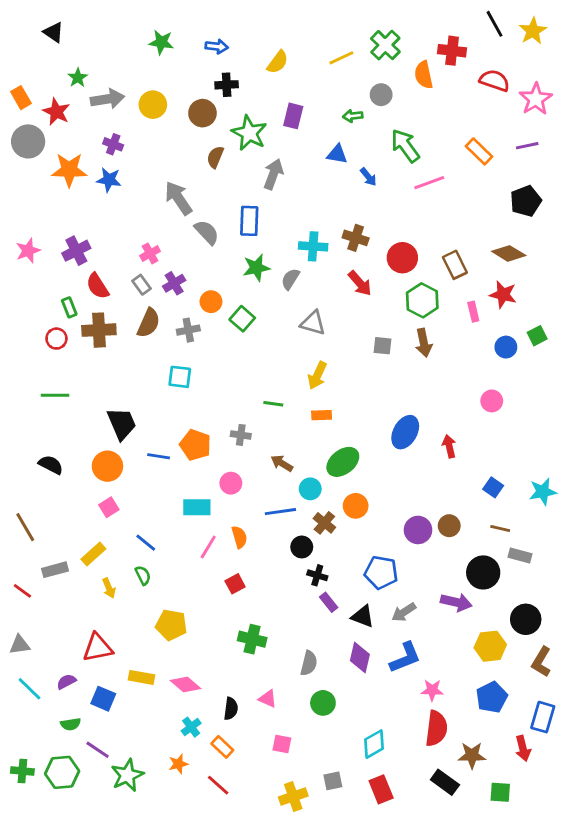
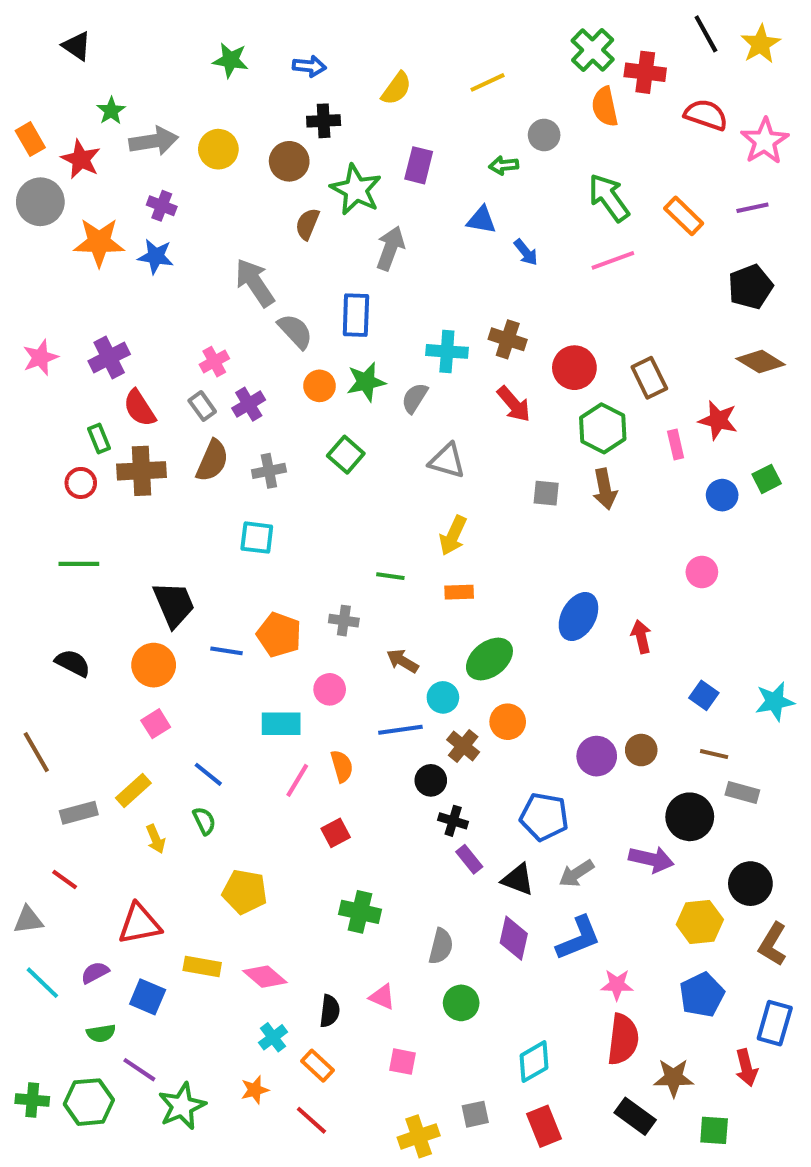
green cross: (385, 45) -> (593, 50), moved
green arrow: (405, 146) -> (609, 198), moved
brown diamond: (509, 253) -> (761, 362), moved
orange circle: (211, 302) -> (320, 386), moved
red line: (22, 591) -> (65, 879), moved

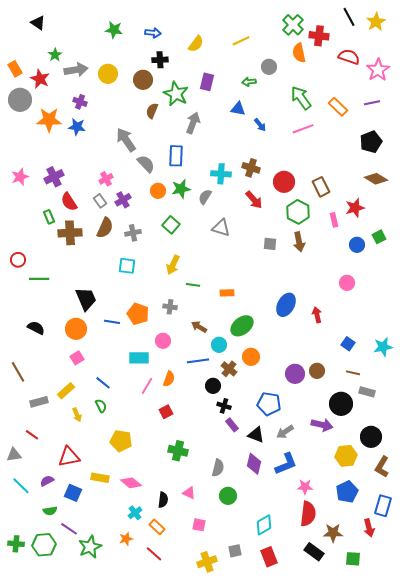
red star: (718, 420) -> (355, 208), turned -30
red circle: (81, 483) -> (18, 260), moved
yellow arrow: (453, 536) -> (173, 265), moved
orange semicircle: (342, 766) -> (169, 379), turned 35

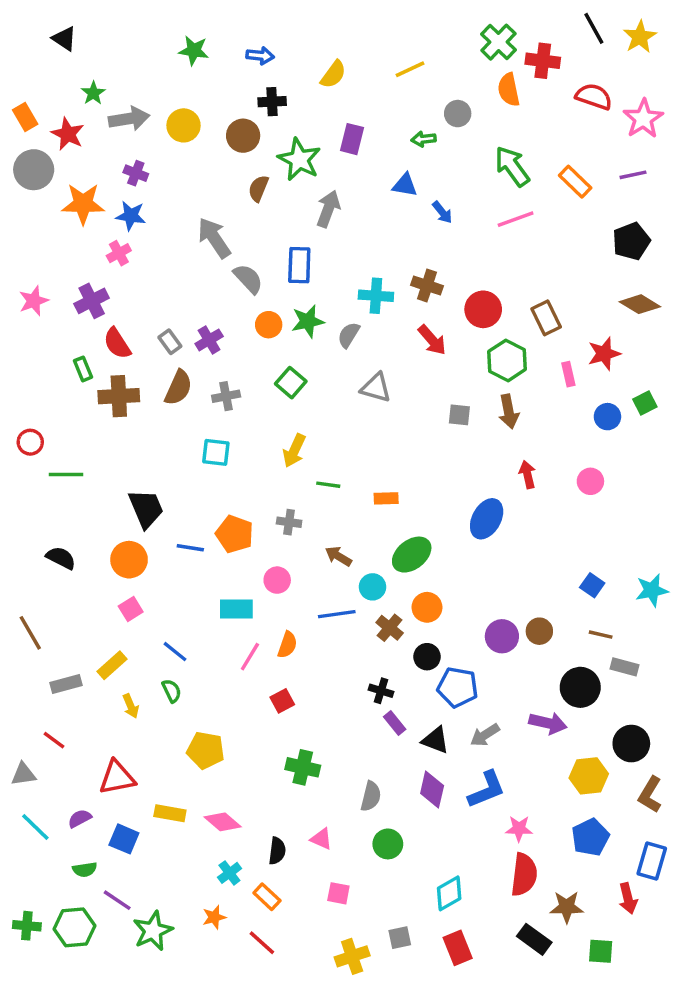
pink cross: (106, 179) -> (119, 253), moved
red arrow: (317, 315) -> (527, 475), moved
black circle: (213, 386) -> (427, 657), moved

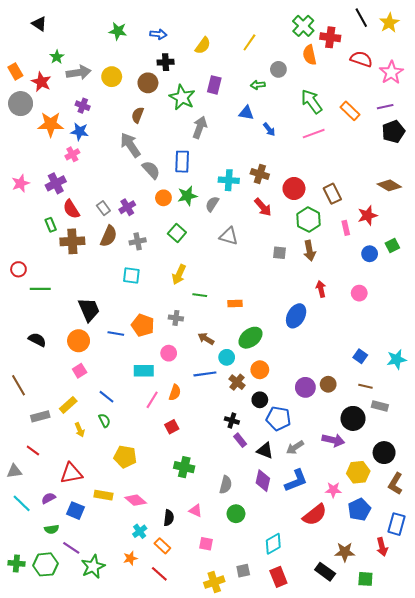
yellow line: (410, 69) -> (249, 42), turned -30
brown semicircle: (258, 188) -> (138, 115), moved
black pentagon: (631, 241) -> (393, 132), moved
pink star: (519, 829) -> (333, 490), moved
red semicircle: (524, 875) -> (315, 515), moved, turned 45

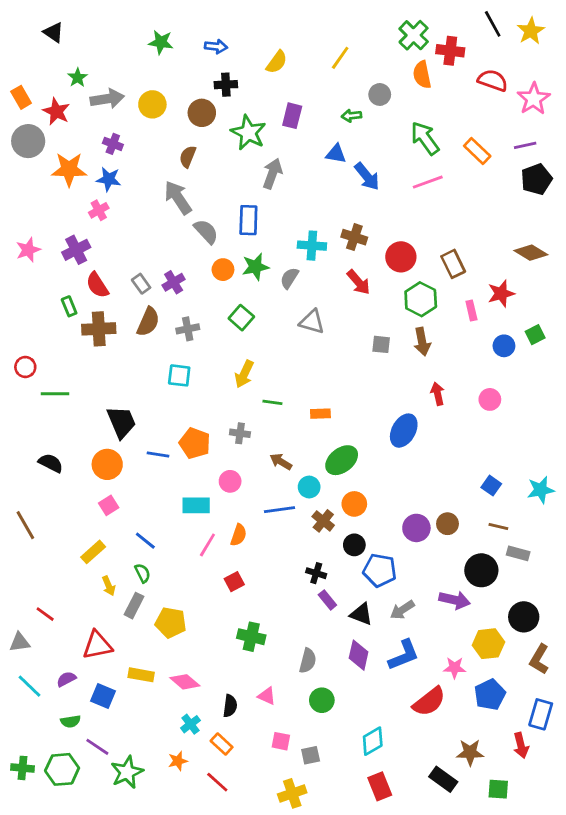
blue arrow: (269, 129) -> (367, 176), size x1.5
gray rectangle: (40, 416) -> (134, 606), moved, turned -48
gray square: (243, 571) -> (311, 755), moved

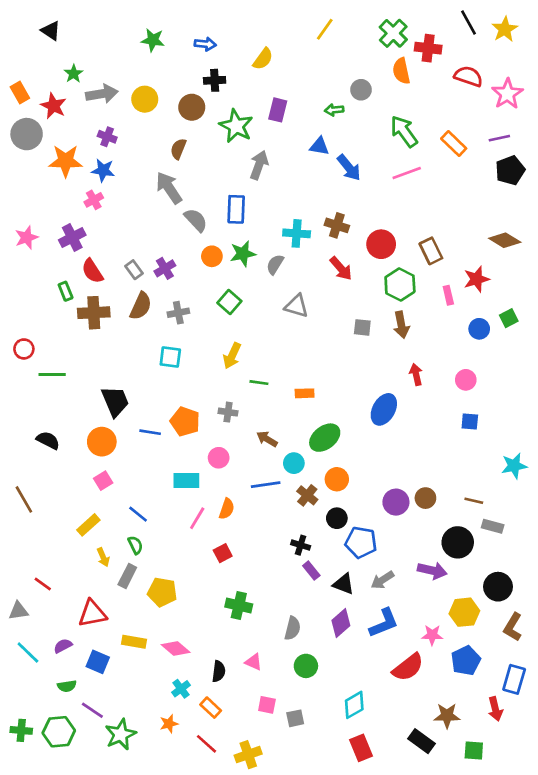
yellow line: (340, 58) -> (325, 29), moved
blue square: (491, 486) -> (470, 421), moved, turned -30
purple diamond: (359, 655) -> (341, 623), turned 36
yellow cross: (292, 793) -> (248, 755), moved

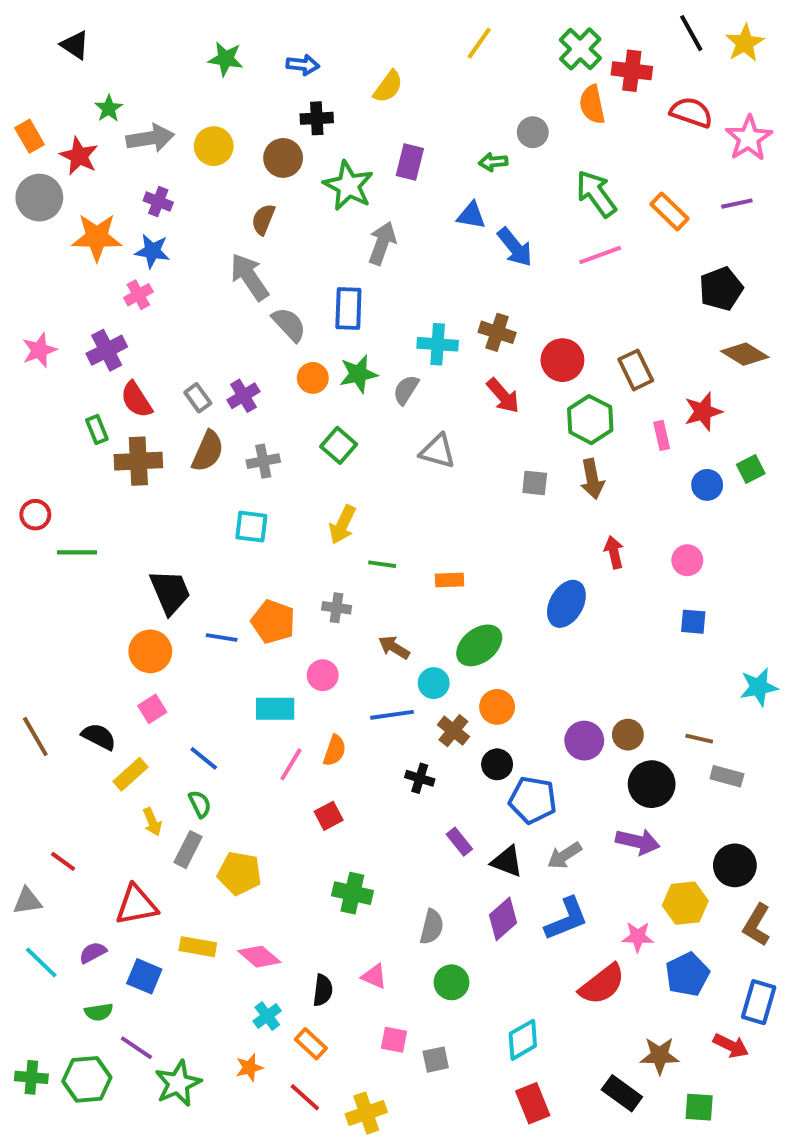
black pentagon: (510, 170) -> (721, 289), moved
black semicircle: (48, 440) -> (99, 737), moved
black circle: (458, 542) -> (652, 784), moved
black cross: (301, 545) -> (420, 778), moved
red arrow: (495, 709) -> (731, 1046), turned -50

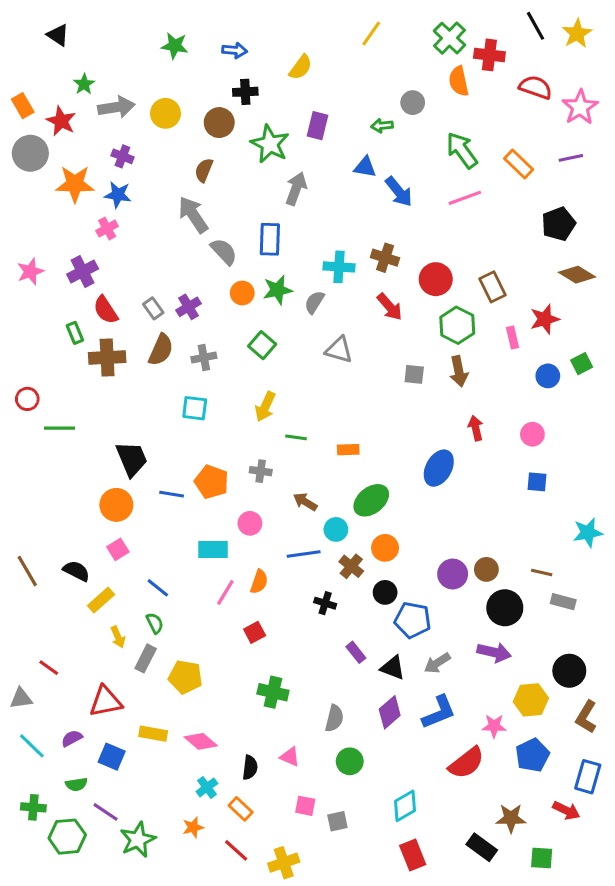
green cross: (31, 1077) -> (33, 807), moved

